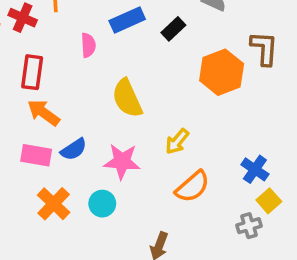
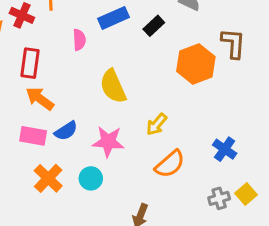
yellow square: (269, 201) -> (246, 194), moved

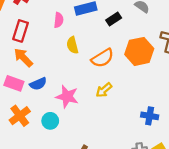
yellow semicircle: (113, 86) -> (72, 45), moved, size x0.7
blue cross: (225, 149) -> (150, 116), turned -35
orange semicircle: (170, 164) -> (103, 58), moved

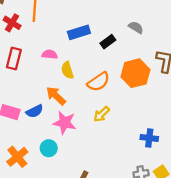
pink semicircle: (59, 20) -> (50, 54), moved, turned -88
orange arrow: (23, 58) -> (56, 96), moved
orange cross: (20, 116) -> (17, 157), moved

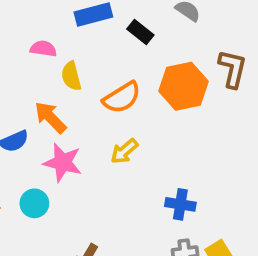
black rectangle: (108, 42) -> (140, 32), turned 72
blue cross: (149, 138) -> (180, 204), moved

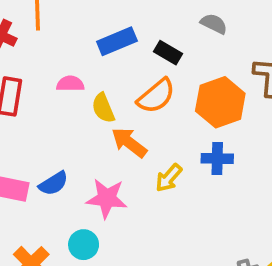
orange semicircle: (122, 97) -> (156, 96), moved
orange arrow: (50, 117) -> (129, 143), moved
blue cross: (180, 204) -> (217, 158), moved

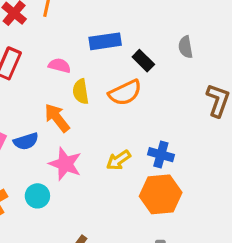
gray semicircle: (214, 24) -> (186, 47), turned -140
orange hexagon: (220, 102) -> (161, 194), moved
orange arrow: (129, 143) -> (57, 118), moved

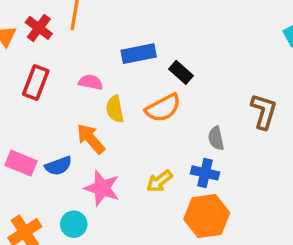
gray semicircle: (186, 47) -> (216, 138), moved

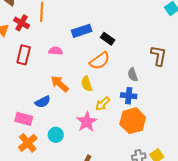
yellow semicircle: (115, 109) -> (87, 84), moved
pink rectangle: (21, 163) -> (24, 119), moved
pink star: (102, 188) -> (87, 122), moved, turned 30

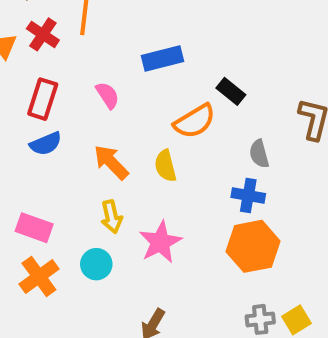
black rectangle: (108, 39) -> (231, 91), moved
pink semicircle: (56, 51) -> (108, 95), turned 48
blue semicircle: (43, 102) -> (46, 144), moved
yellow arrow: (103, 104) -> (112, 217), moved, turned -63

